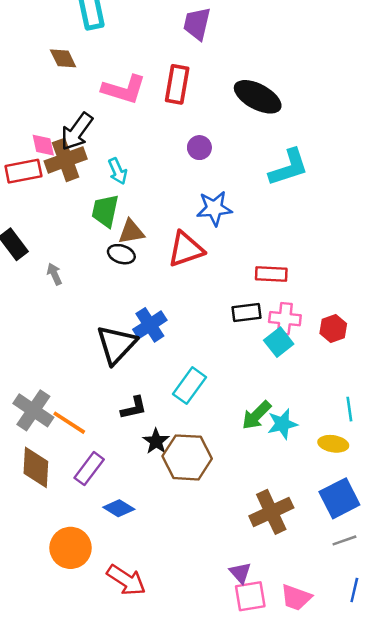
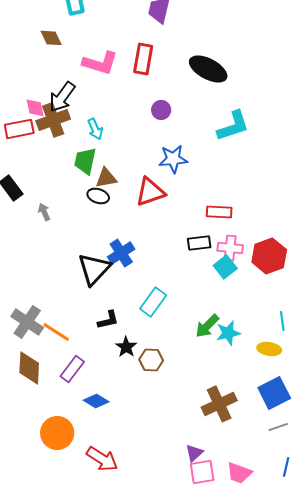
red hexagon: (333, 329) -> (269, 256), size x1.6
brown hexagon: (187, 457) -> (151, 360), size x0.6
purple triangle: (240, 573) -> (194, 453), turned 30

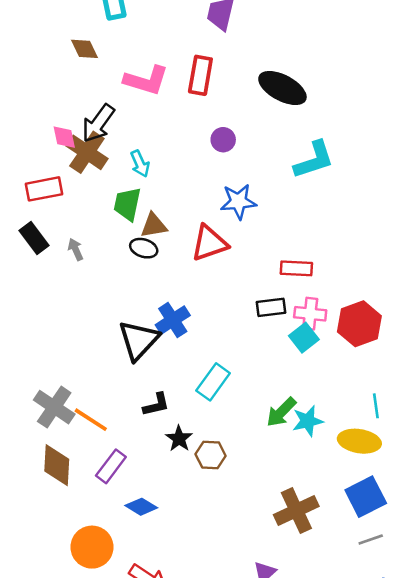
brown cross: (53, 120) -> (87, 152), turned -36
red rectangle: (19, 129) -> (44, 189), moved
gray arrow: (44, 212) -> (76, 249), moved
yellow ellipse: (269, 349) -> (359, 441), size x1.4

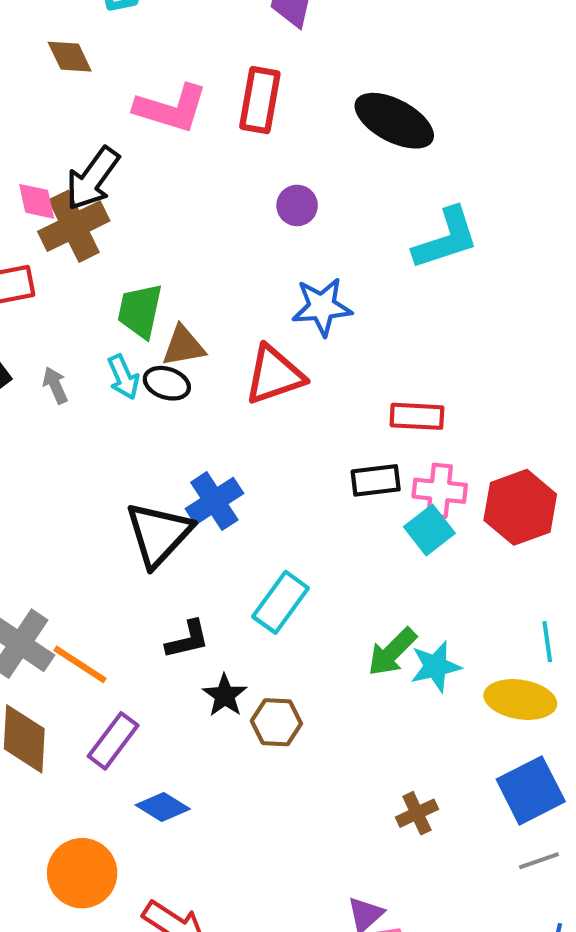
brown cross: (87, 152) -> (74, 226), turned 30
cyan arrow: (140, 164) -> (123, 377), moved
brown cross: (296, 511) -> (417, 813), size x0.6

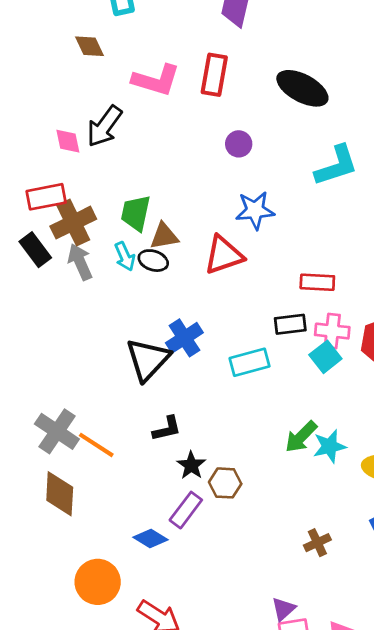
brown cross: (74, 226) -> (73, 223), moved
gray arrow: (55, 385) -> (80, 262), size x1.5
cyan rectangle: (281, 602) -> (250, 362), moved, turned 39
purple rectangle: (113, 741) -> (186, 510), moved

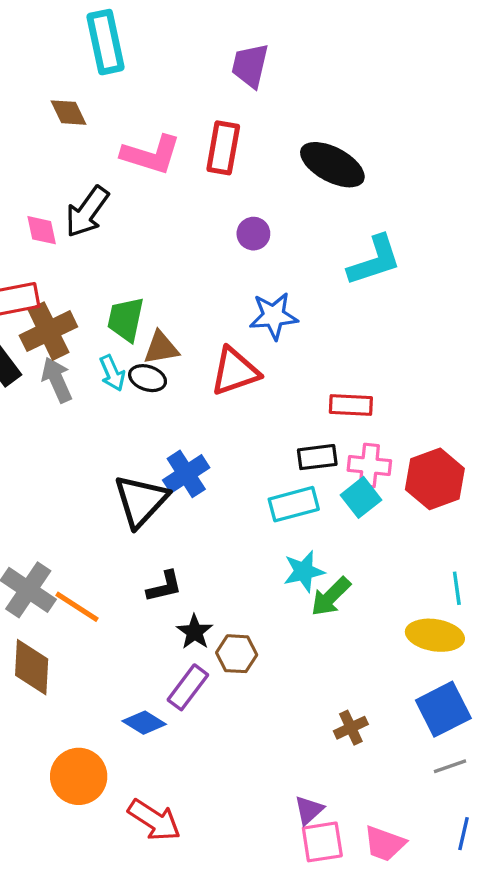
cyan rectangle: (250, 362) -> (294, 504), moved
cyan star: (330, 446) -> (304, 571), moved

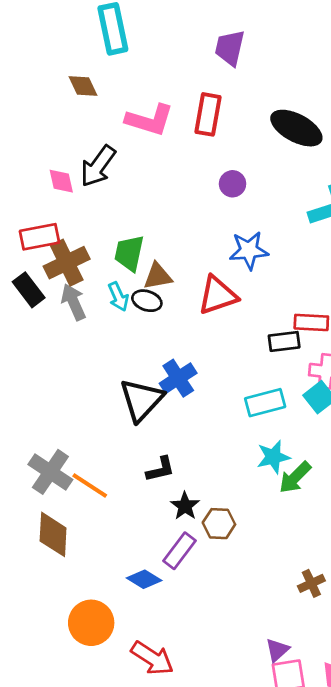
black rectangle: (317, 457) -> (284, 341), moved

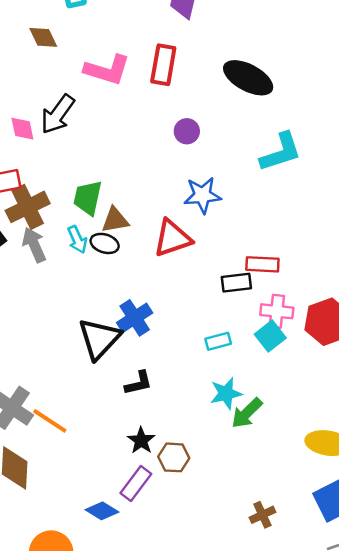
cyan rectangle: (265, 403) -> (218, 341), size x0.7
black L-shape: (160, 469) -> (139, 383), moved

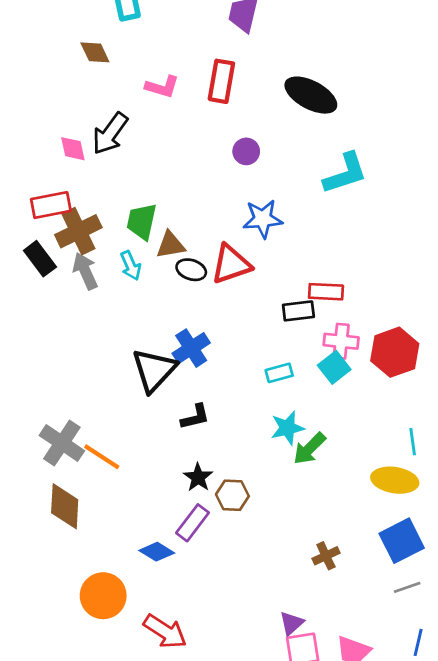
pink L-shape: (107, 70) -> (162, 87), size x0.7
black ellipse: (105, 243) -> (191, 270), moved

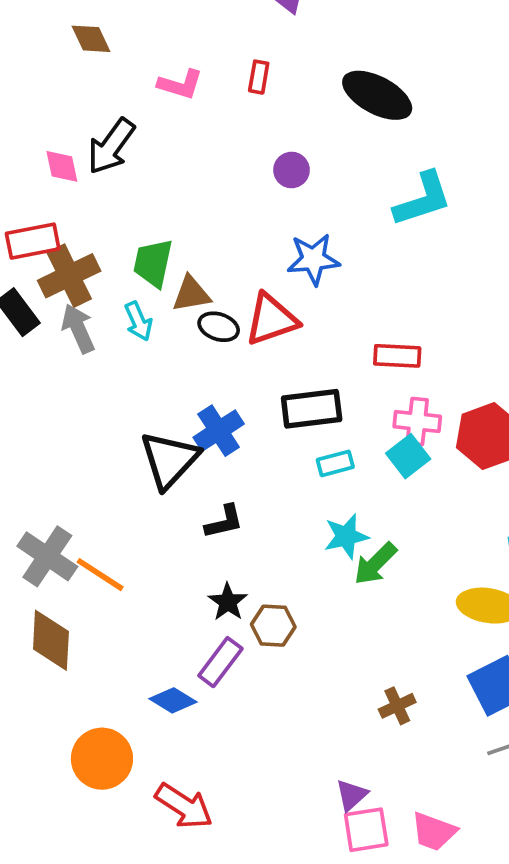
red rectangle: (221, 81) -> (259, 77), size x0.6
black rectangle: (298, 311) -> (312, 409), moved, size x1.4

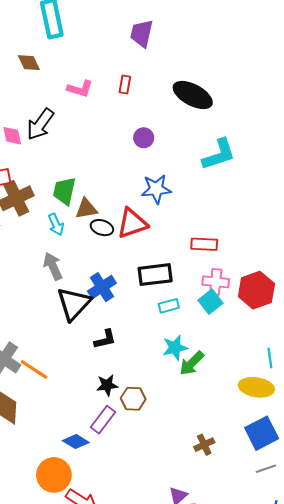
gray arrow: (78, 329) -> (53, 266), moved
black star: (228, 602) -> (107, 385), turned 30
orange circle: (102, 759) -> (54, 475), moved

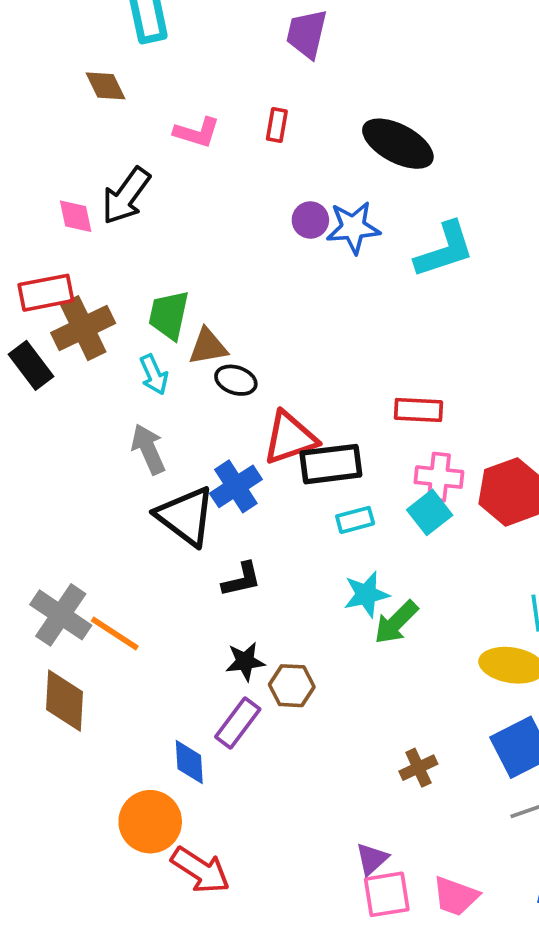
blue star: (156, 189) -> (353, 227), moved
red triangle: (132, 223) -> (290, 438), moved
black triangle: (74, 304) -> (186, 516), turned -36
blue diamond: (76, 442) -> (189, 762), turned 55

